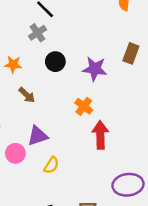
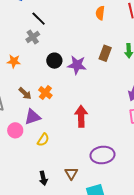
black circle: (55, 62) -> (54, 61), moved
brown arrow: (27, 95) -> (25, 93), moved
orange cross: (84, 106) -> (45, 93), moved

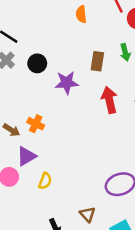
black circle: (54, 61) -> (37, 63), moved
red arrow: (81, 116) -> (109, 100), moved

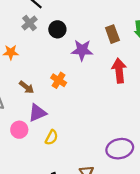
brown rectangle: (97, 61) -> (112, 34), turned -36
orange cross: (36, 124) -> (59, 80), moved

